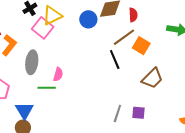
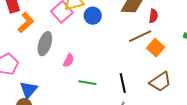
blue circle: (88, 19) -> (93, 16), moved
black line: (115, 60) -> (123, 83), moved
green line: (47, 88) -> (87, 83), moved

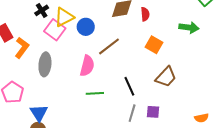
brown line: (140, 36) -> (109, 46), moved
pink semicircle: (69, 60) -> (87, 66), moved, size x1.5

